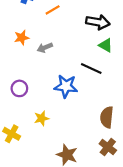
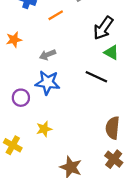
black arrow: (98, 22) -> (103, 28), turned 115
orange star: (22, 38) -> (14, 40), moved
blue star: (66, 86) -> (48, 83), moved

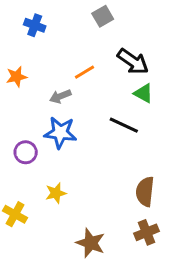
orange line: (56, 15) -> (85, 72), moved
black arrow: (103, 28) -> (133, 62), turned -90
brown cross: (114, 159) -> (147, 232), turned 30

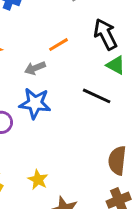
black arrow: (133, 62) -> (105, 34), turned -152
yellow star: (56, 193) -> (38, 180), moved, turned -30

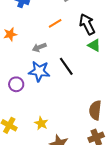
orange line: (58, 45) -> (55, 23), moved
black line: (97, 96) -> (66, 66), moved, turned 30

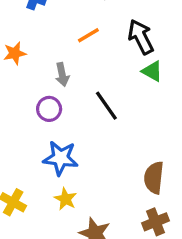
gray arrow: (39, 47) -> (62, 75), turned -80
blue star: (39, 71) -> (61, 158), moved
purple circle: (16, 84) -> (49, 109), moved

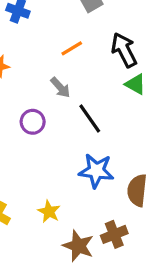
gray arrow: (62, 75) -> (60, 87), moved, turned -30
blue star: (61, 158) -> (96, 171), moved
brown cross: (155, 222) -> (114, 234), moved

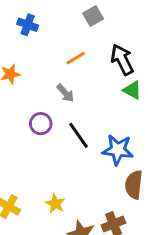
black line: (90, 119) -> (79, 135), moved
blue star: (96, 171) -> (118, 150), moved

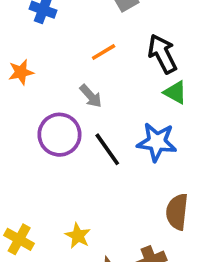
purple circle: (41, 124) -> (59, 135), size x1.5
blue star: (118, 150) -> (157, 142), moved

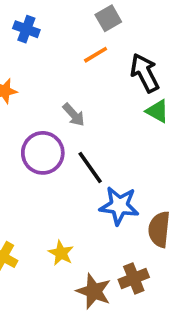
orange line: (104, 52) -> (96, 55), moved
blue star: (157, 142) -> (119, 206), moved

